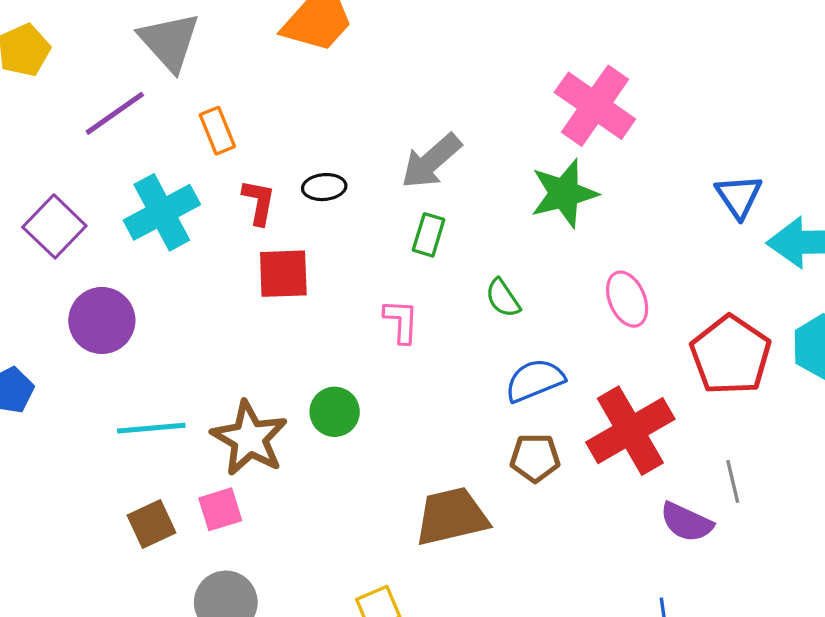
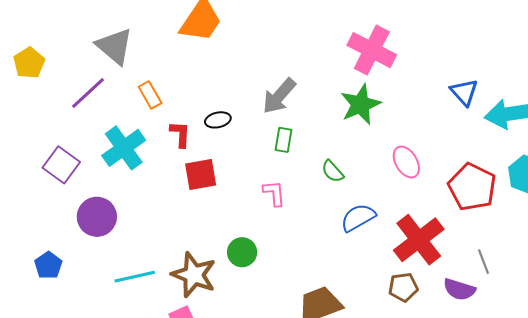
brown pentagon: (535, 458) -> (403, 287), moved

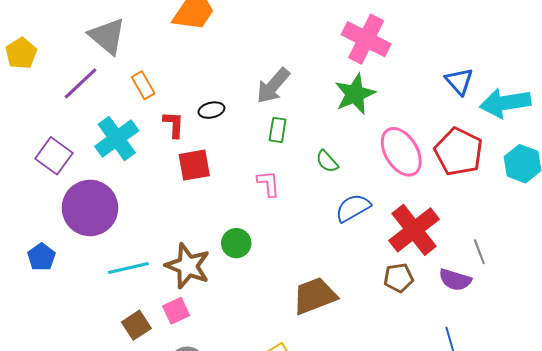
pink ellipse: (406, 162) -> (401, 152), size x1.5
red pentagon: (472, 187) -> (459, 152), moved
purple circle: (97, 217) -> (90, 208), size x1.4

